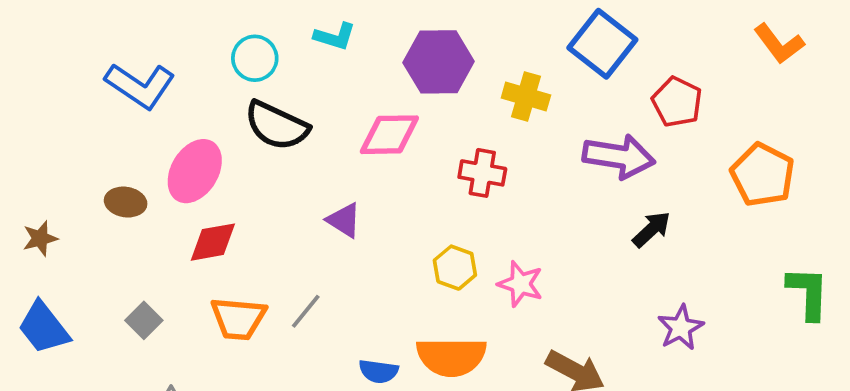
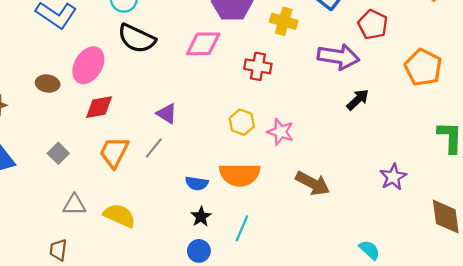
purple triangle: (344, 220) -> (167, 114), moved
orange trapezoid: (238, 319) -> (114, 152), turned 112
purple star: (681, 328) -> (393, 177), moved

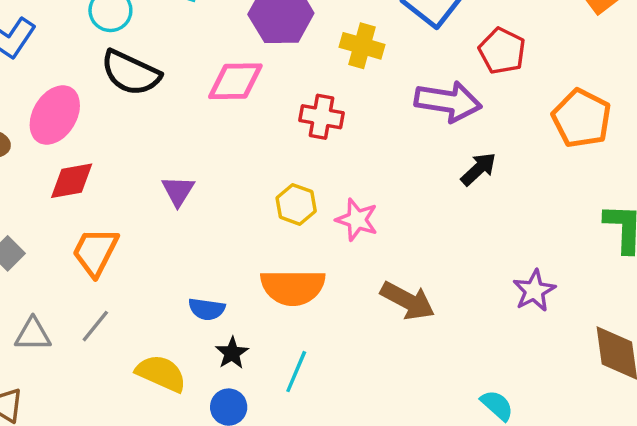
purple triangle: (167, 114) -> (178, 191), turned 30
gray line: (154, 148) -> (95, 326), moved
blue semicircle: (197, 183) -> (207, 309), moved
yellow semicircle: (119, 216) -> (161, 373), moved

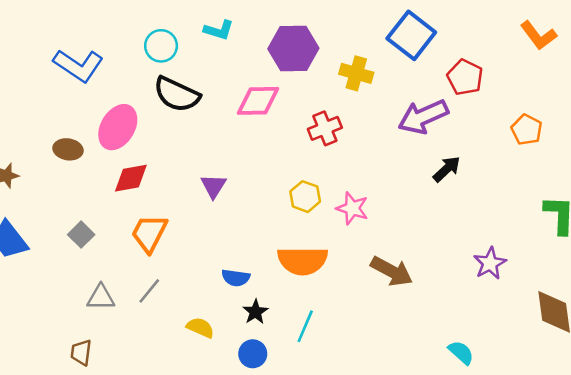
purple arrow: (448, 102) -> (423, 117), turned 147
red cross: (321, 117) -> (325, 128), turned -32
orange pentagon: (581, 118) -> (527, 130), size x0.7
yellow semicircle: (161, 373) -> (200, 328), size x0.7

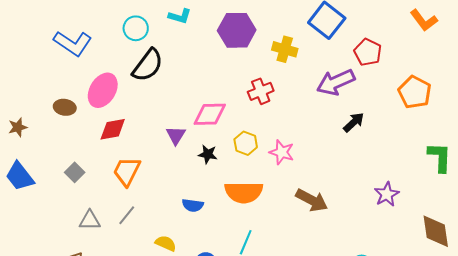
black semicircle: (177, 94) -> (148, 65), turned -78
pink diamond: (258, 101) -> (210, 114), moved
orange pentagon: (527, 130) -> (415, 92), size x1.4
black star: (255, 312) -> (208, 154), moved, turned -30

